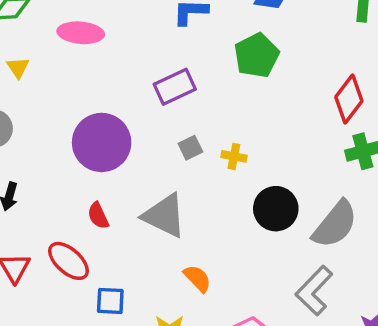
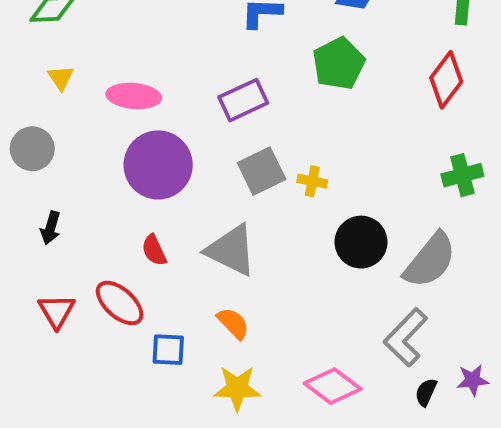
pink ellipse: (81, 33) -> (134, 96), moved
red diamond: (349, 99) -> (446, 80), moved
gray square: (190, 148) -> (262, 171), size x1.6
orange semicircle: (197, 278) -> (233, 323), moved

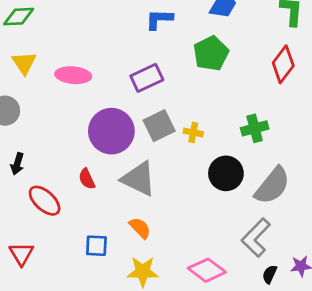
yellow triangle: (61, 78) -> (24, 63), size x1.4
purple circle: (158, 165) -> (111, 131), moved
green cross: (462, 175) -> (255, 128), moved
red ellipse: (120, 303) -> (45, 201), moved
red triangle: (57, 311) -> (21, 254), moved

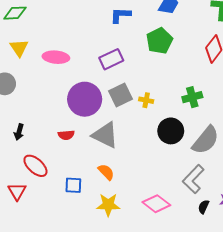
black arrow: (17, 164) -> (19, 132), moved
red semicircle: (87, 179) -> (66, 135), turned -70
red ellipse: (45, 201) -> (35, 166), moved

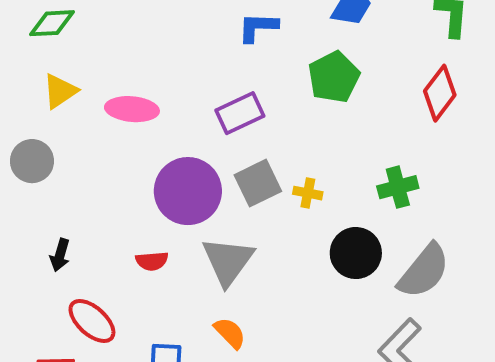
yellow triangle: (19, 48) -> (60, 91), turned 30
gray triangle: (105, 135) -> (228, 261), turned 40

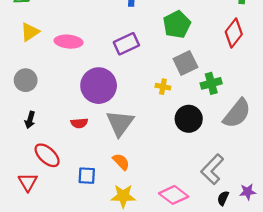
gray circle: (32, 161) -> (26, 80), moved
gray square: (258, 183) -> (185, 63), moved
gray semicircle: (424, 271) -> (237, 113), moved

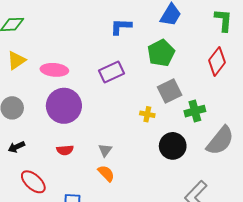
purple circle: (99, 86) -> (64, 106), moved
black arrow: (30, 120) -> (16, 147), turned 49
gray triangle: (120, 123) -> (105, 150), size x0.5
orange semicircle: (121, 162) -> (106, 173), moved

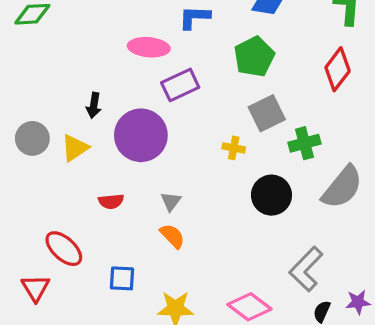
yellow triangle: (16, 60) -> (75, 148), moved
pink ellipse: (54, 70) -> (149, 47), moved
purple circle: (64, 106) -> (141, 135), moved
black arrow: (16, 147) -> (94, 105), moved, turned -56

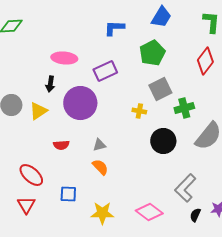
pink ellipse: (149, 47) -> (64, 58), moved
gray triangle: (171, 201) -> (99, 145), turned 40
red triangle: (35, 288) -> (26, 205), moved

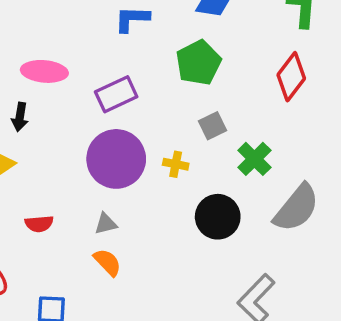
gray square: (160, 89) -> (212, 126), size x0.7
purple circle: (80, 103) -> (116, 159), moved
green cross: (184, 108) -> (254, 159), turned -30

